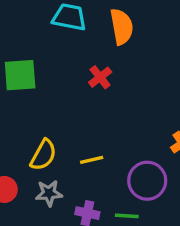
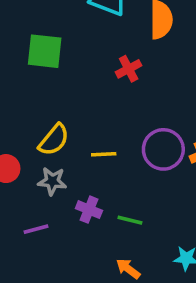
purple circle: (147, 181) -> (163, 149), moved

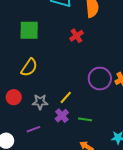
yellow semicircle: (54, 140) -> (29, 67), moved
yellow line: (104, 154) -> (66, 97), moved, turned -40
purple cross: (89, 210) -> (62, 116), turned 32

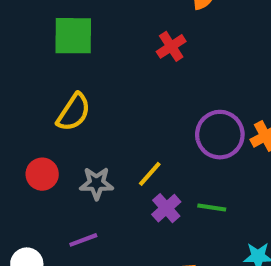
purple cross: (62, 116) -> (166, 208), moved
green line: (85, 119) -> (212, 207), moved

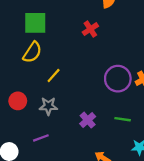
yellow semicircle: (74, 112) -> (32, 52), moved
yellow line: (150, 174) -> (54, 75), moved
green line: (212, 207) -> (123, 119), moved

